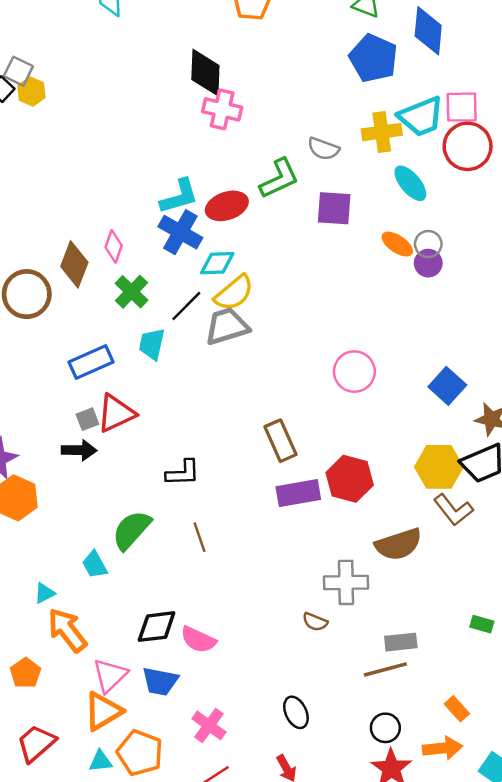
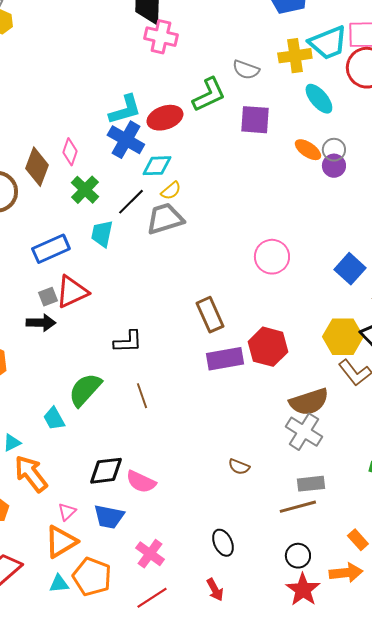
yellow semicircle: (234, 293) -> (171, 191), size x0.6
gray cross: (346, 582) -> (304, 432), moved, turned 33
pink triangle: (110, 675) -> (67, 512), size x0.6

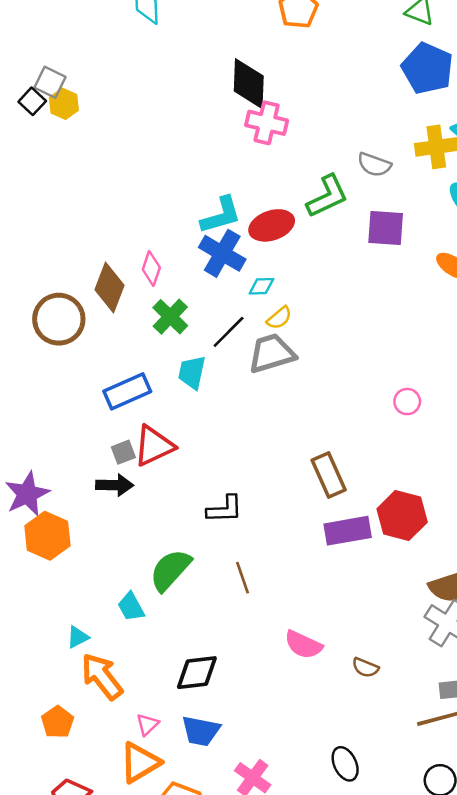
cyan diamond: (157, 166) -> (261, 286), size x0.7
pink circle: (272, 257) -> (407, 402), size x0.6
pink semicircle: (141, 482) -> (303, 645), moved

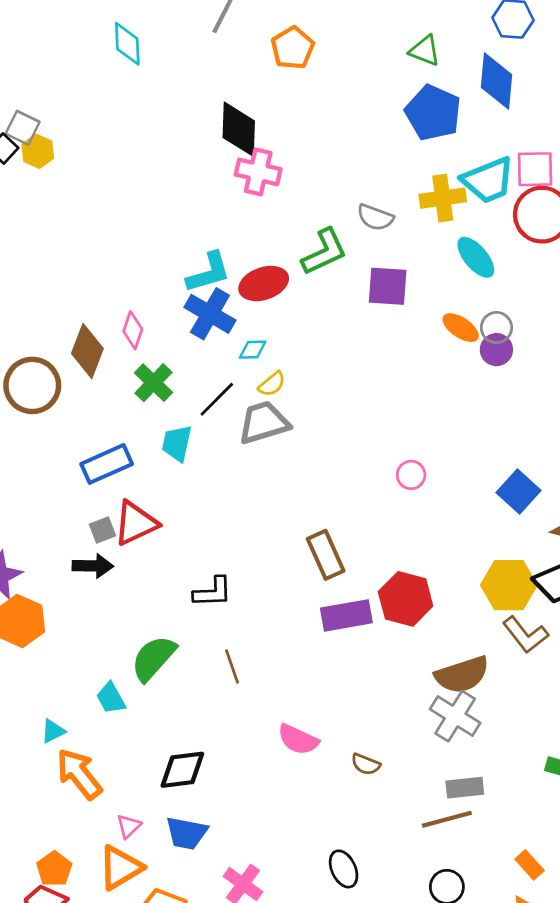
orange pentagon: (58, 722) -> (54, 869), moved

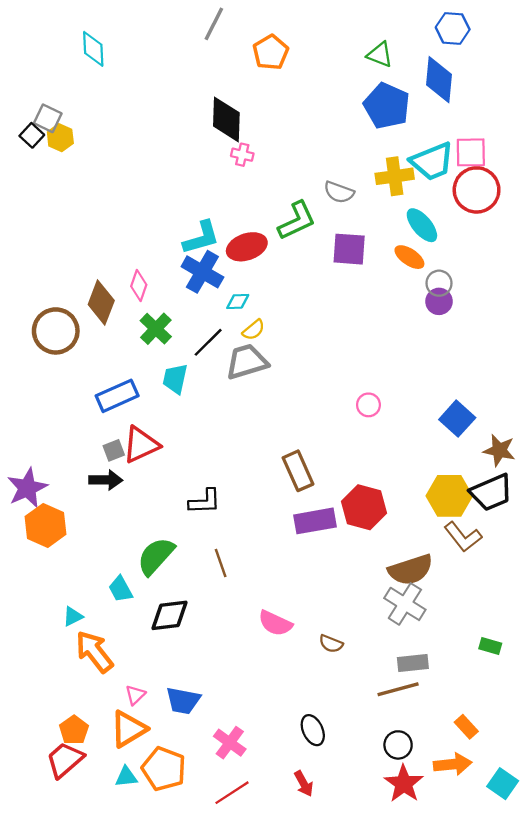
cyan diamond: (127, 44) -> (93, 49), moved
pink cross: (258, 172) -> (242, 155), size x0.6
orange ellipse: (461, 328) -> (409, 257), moved
black diamond: (182, 770) -> (169, 615), moved

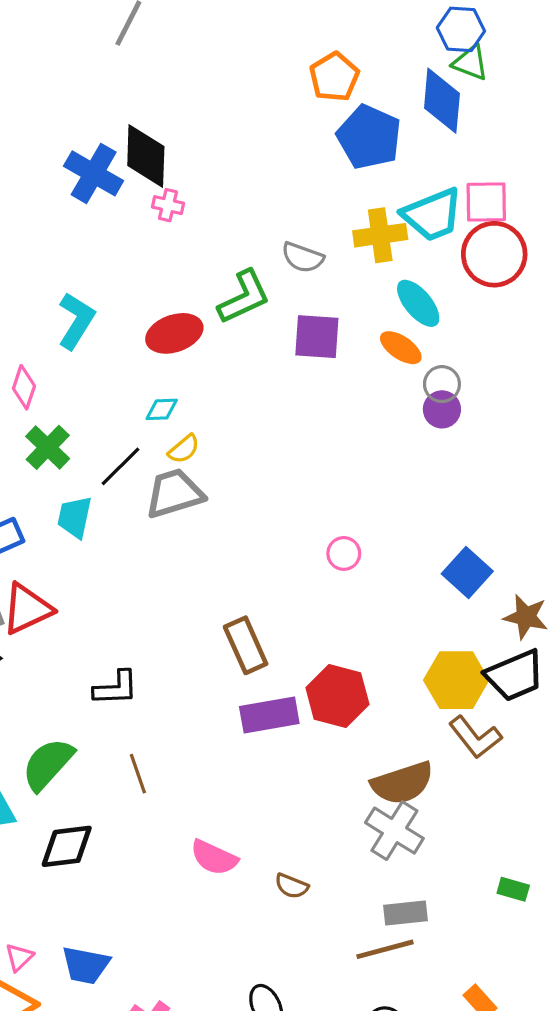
orange pentagon: (271, 52) -> (334, 77), moved
green triangle: (380, 55) -> (470, 63), moved
cyan L-shape: (201, 238) -> (76, 321), moved, turned -42
blue cross: (202, 272) -> (94, 173), moved

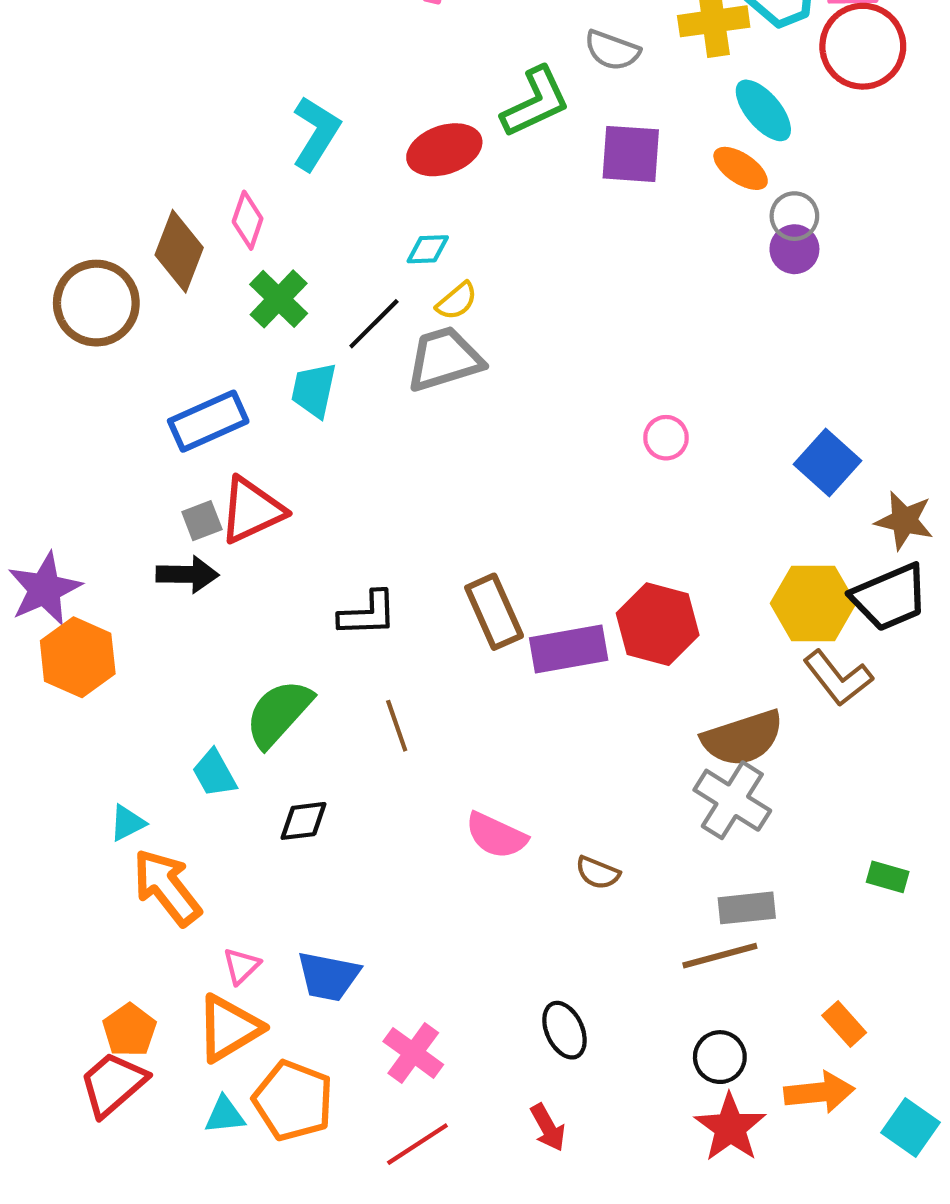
brown rectangle: (246, 645) -> (494, 612), moved
black diamond: (67, 846) -> (303, 821), size x0.7

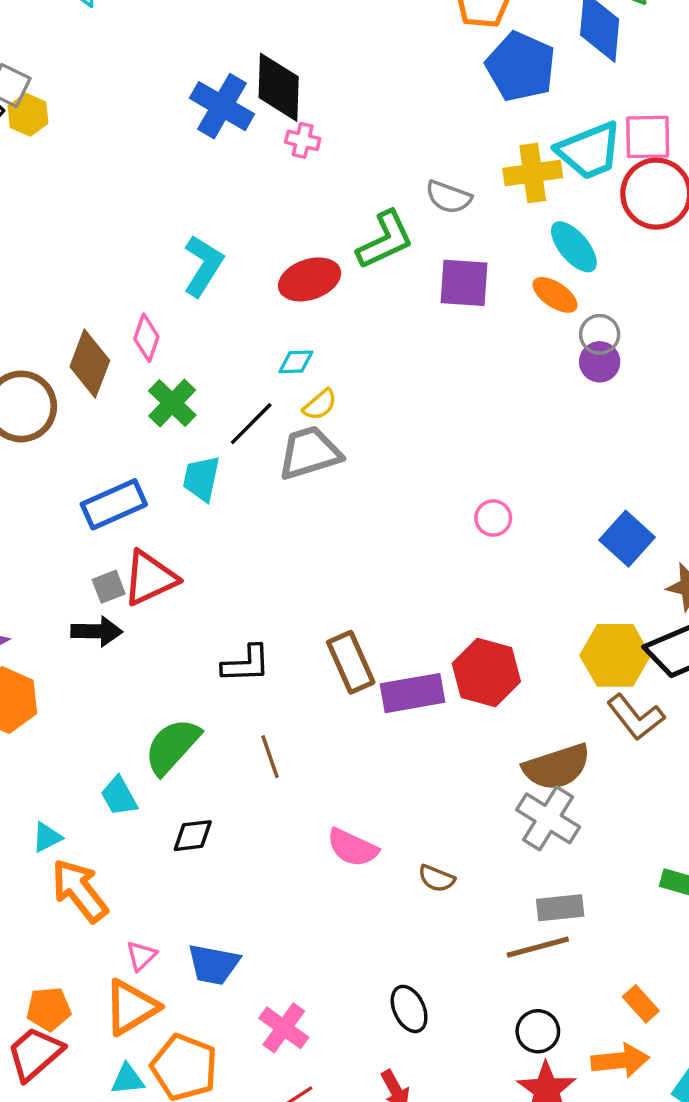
orange pentagon: (129, 1030) -> (49, 1009), turned 30

